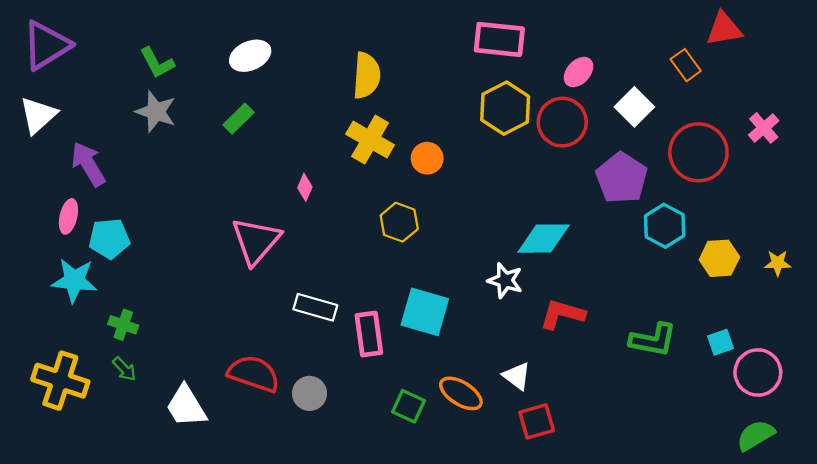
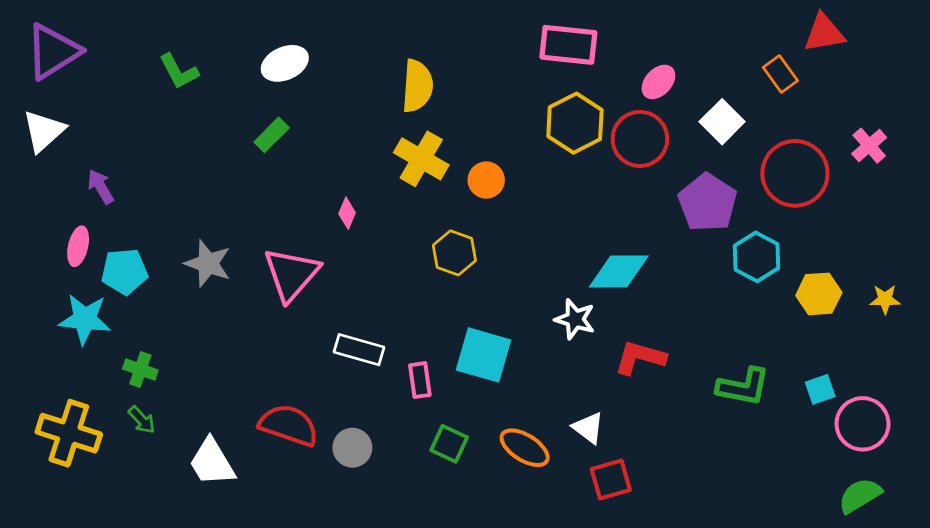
gray star: (156, 112) -> (208, 263), moved
purple arrow: (88, 164) -> (101, 187), size x0.7
pink rectangle: (369, 334) -> (420, 380), size x0.7
green square: (408, 406) -> (449, 444), moved

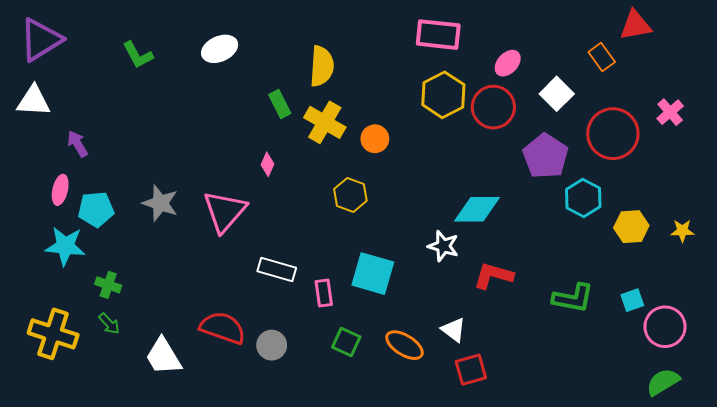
white triangle: (44, 131) -> (34, 101), turned 45
green rectangle: (272, 135) -> (280, 104), moved, turned -72

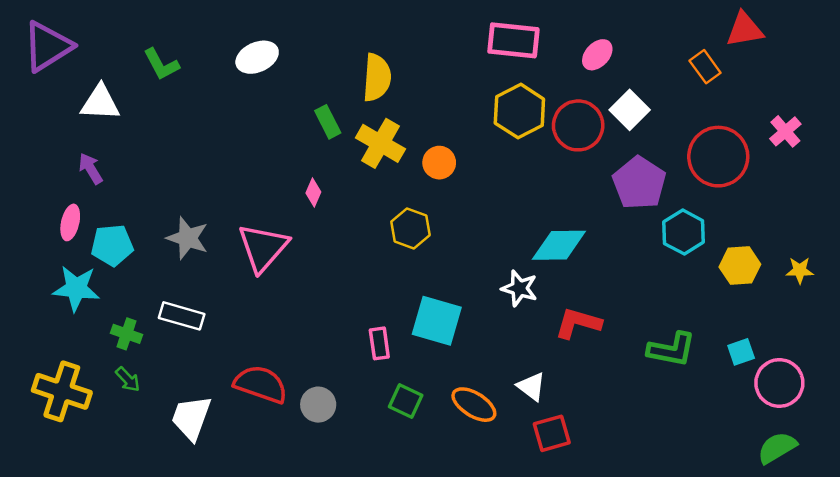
pink ellipse: (508, 63) -> (597, 55), moved
white square: (557, 94) -> (630, 110), moved
white triangle: (34, 101) -> (100, 103), moved
white rectangle: (277, 270) -> (182, 316), moved
white trapezoid: (163, 356) -> (191, 418), turned 51

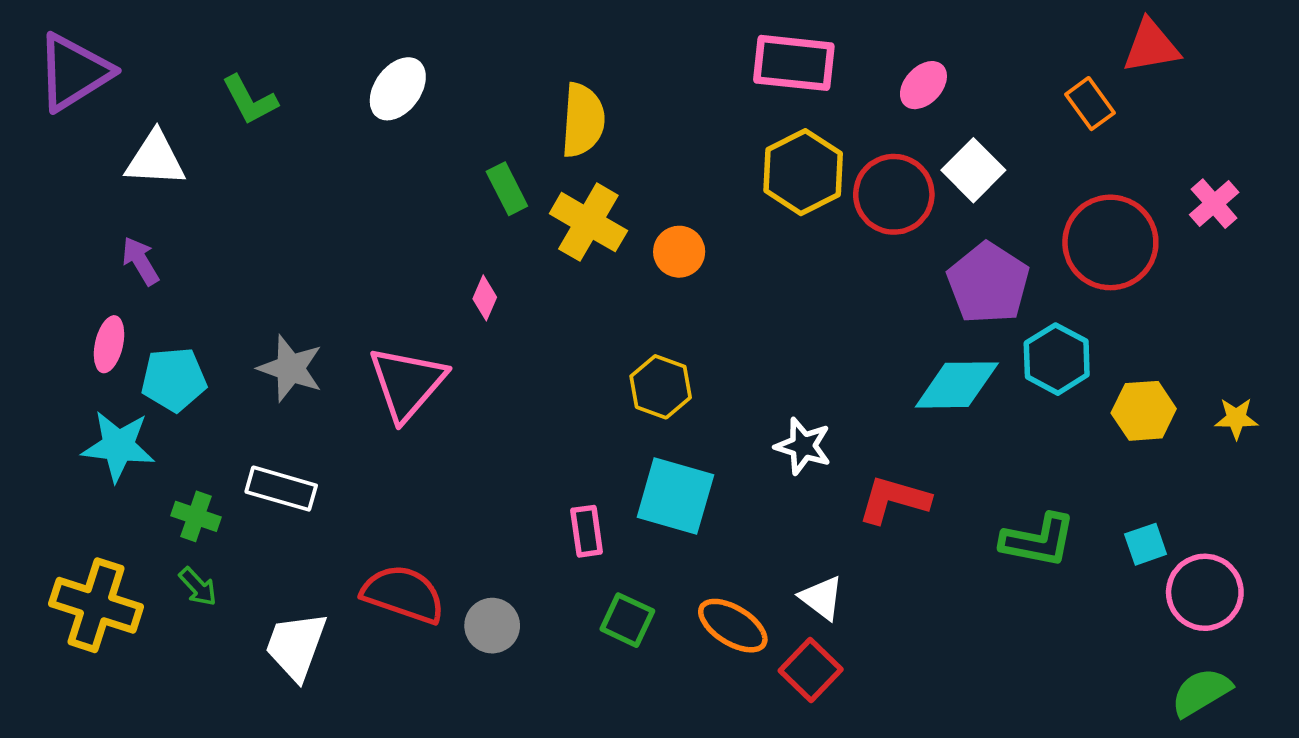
white ellipse: (257, 57) -> (398, 89), turned -30
yellow hexagon: (410, 228) -> (661, 387), moved
cyan diamond: (559, 245) -> (957, 385), moved
red square: (552, 433) -> (811, 670), moved, turned -30

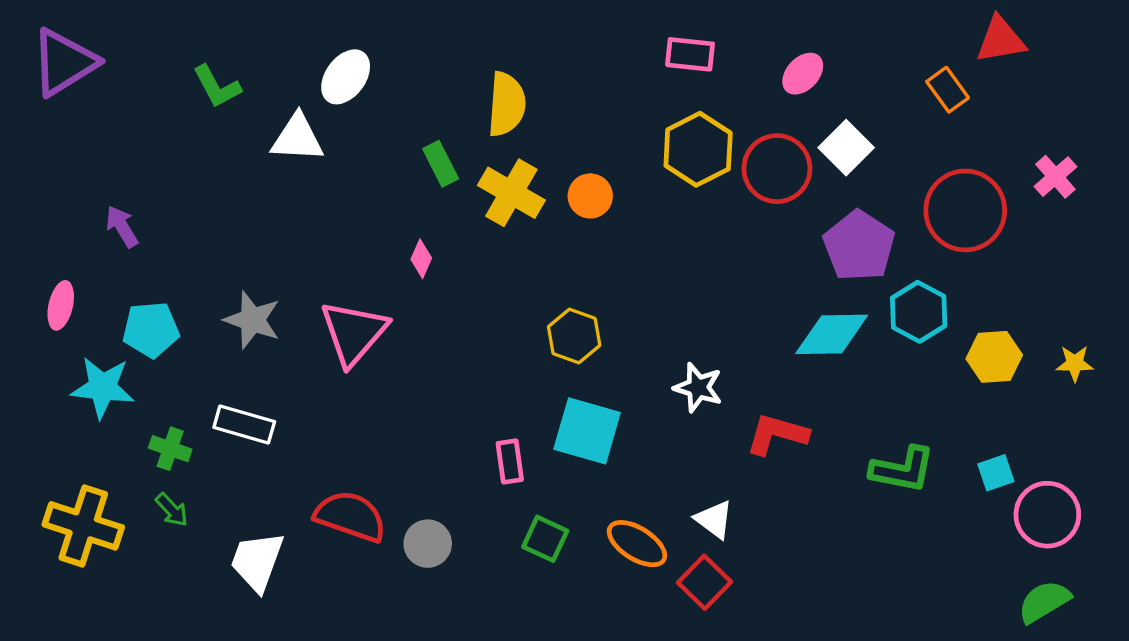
pink rectangle: (794, 63) -> (690, 54), size x0.7
white triangle: (155, 159) -> (297, 138), moved
orange circle: (679, 252) -> (590, 196), moved
pink ellipse: (109, 344) -> (61, 305), moved

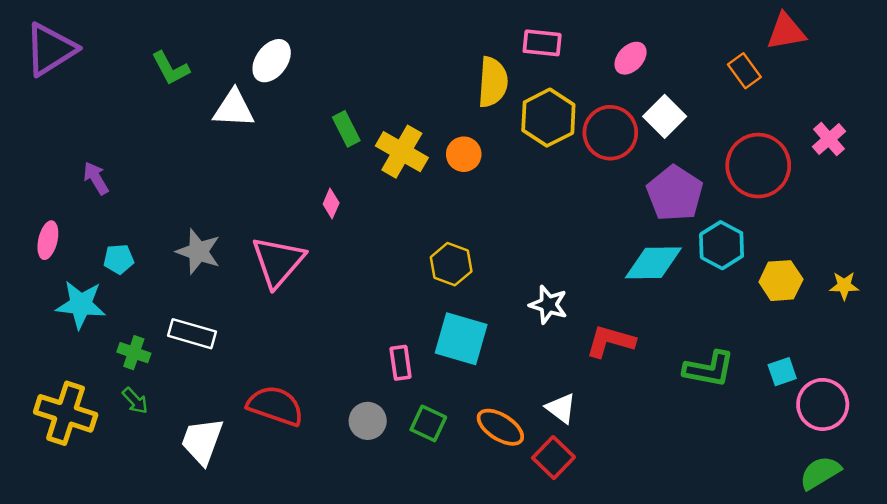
yellow semicircle: (507, 104) -> (493, 82), moved
cyan pentagon: (151, 330) -> (119, 259), size x0.7
gray circle: (428, 544) -> (368, 421), moved

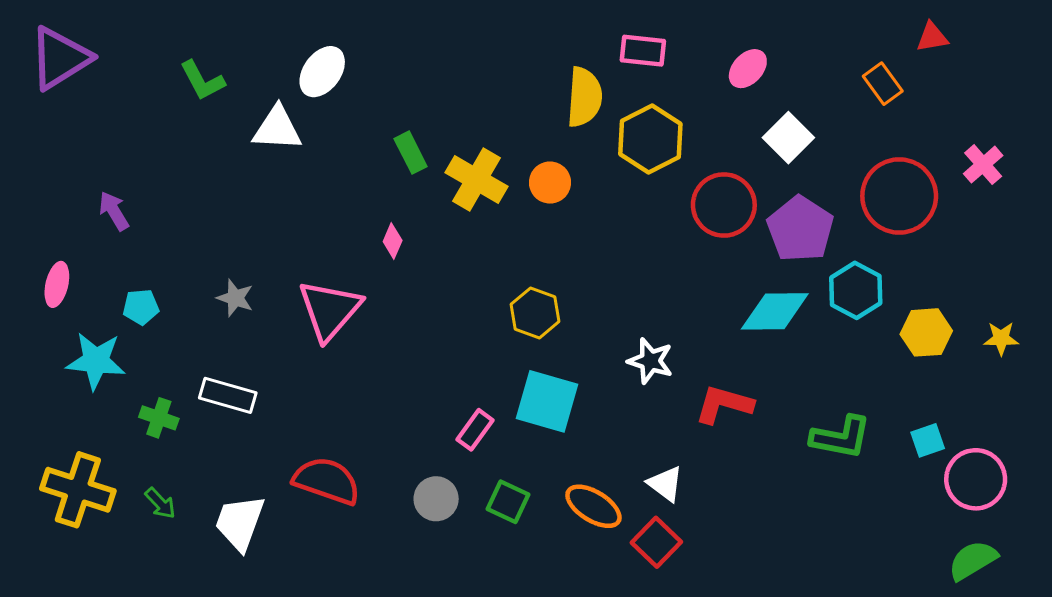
red triangle: (786, 32) -> (932, 37), size x0.7
red circle: (610, 133) -> (724, 205), moved
gray star: (198, 252) -> (235, 298), size x0.7
pink rectangle: (401, 363) -> (475, 430), turned 44
green arrow: (135, 401) -> (160, 503), moved

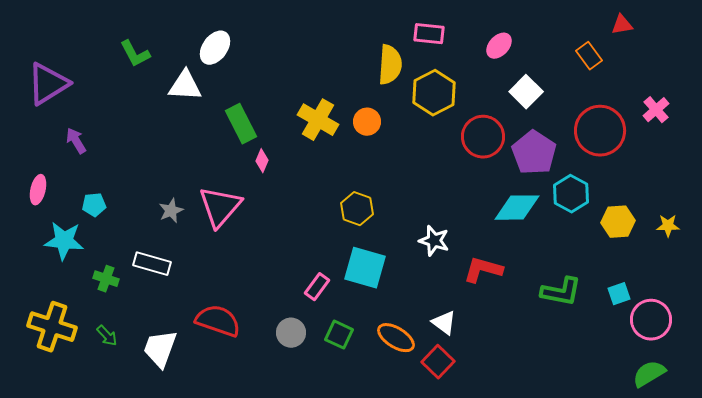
purple triangle: (60, 58) -> (48, 84), moved
green rectangle: (411, 153) -> (241, 124), moved, size x1.4
gray star: (235, 298) -> (171, 211), moved, turned 30

